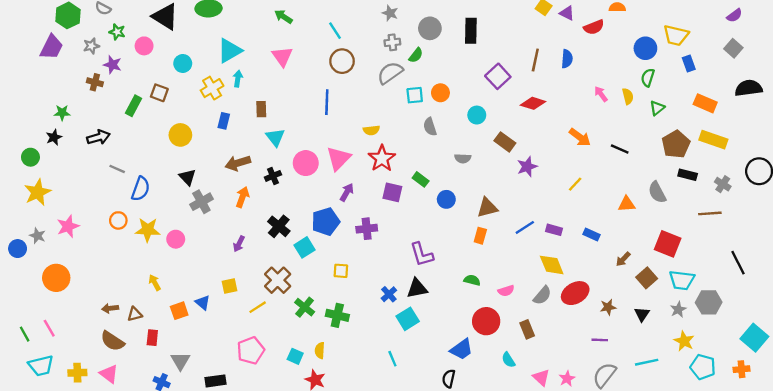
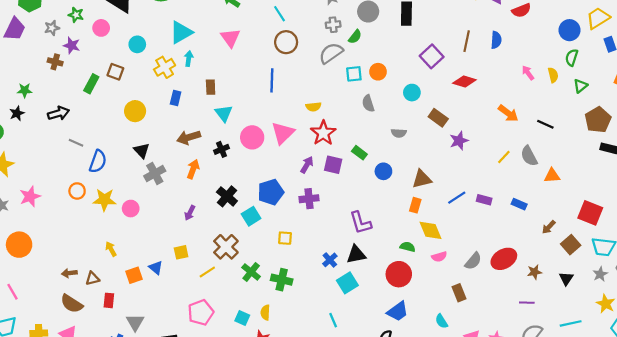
yellow trapezoid: (676, 35) -> (598, 18), turned 135
purple arrow: (347, 192) -> (307, 165), moved
gray semicircle: (657, 192) -> (529, 156), moved
yellow diamond: (552, 265) -> (431, 230), moved
red circle: (486, 321) -> (399, 274), moved

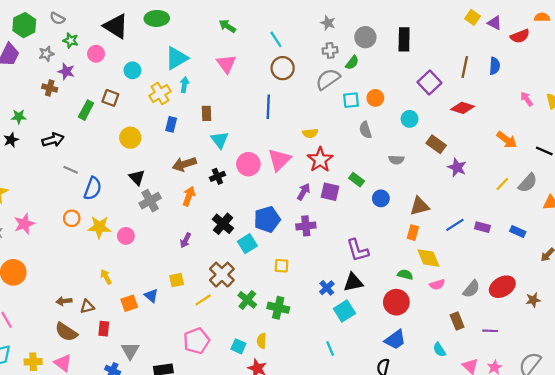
purple star: (459, 141) -> (457, 167), turned -30
gray semicircle: (529, 156) -> (528, 183), turned -110
purple line: (527, 303) -> (490, 331), moved

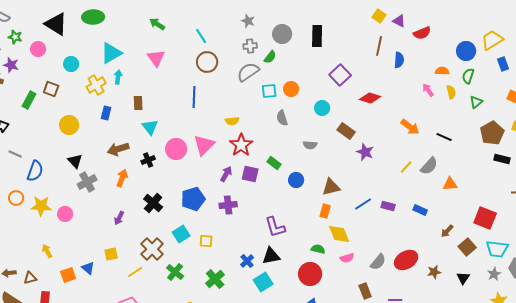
orange semicircle: (542, 17) -> (442, 71), moved
brown line: (465, 67) -> (379, 46), moved
cyan square: (247, 244) -> (181, 234), moved
green cross: (278, 308) -> (215, 279), moved, turned 36

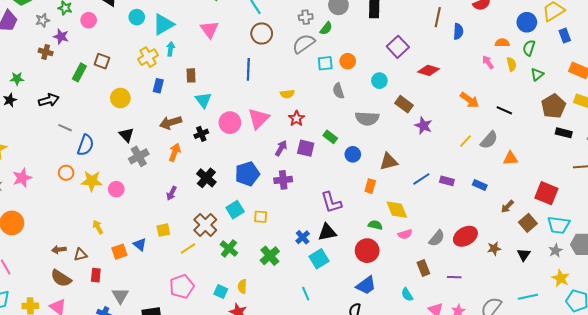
cyan circle: (71, 64) -> (137, 17), moved
red star: (241, 145) -> (296, 118), size x0.7
gray semicircle: (310, 145) -> (367, 118), size x1.6
orange rectangle: (325, 211) -> (370, 186), moved

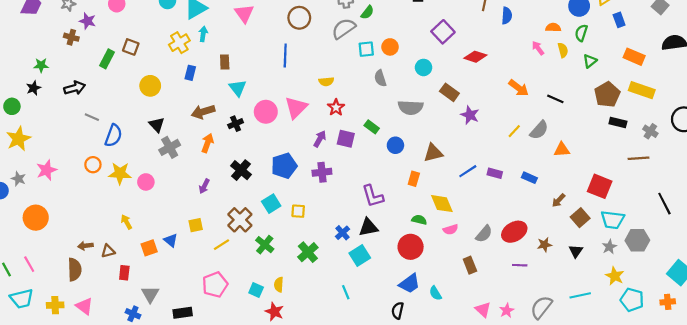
purple line: (454, 277) -> (520, 265), moved
brown semicircle: (61, 278) -> (75, 269), moved, turned -125
cyan semicircle: (407, 295) -> (435, 293), moved

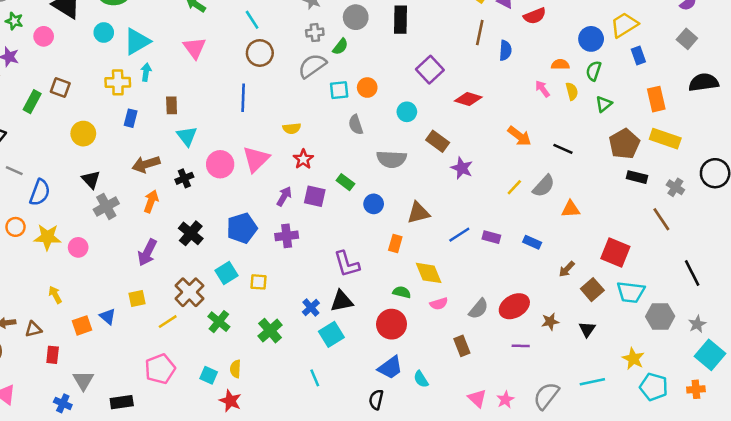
yellow cross: (179, 43) -> (118, 82), turned 30
orange rectangle: (634, 57) -> (656, 99), turned 54
brown line: (638, 158) -> (661, 219), turned 60
purple arrow: (204, 186) -> (147, 253), size x1.5
gray star: (609, 247) -> (697, 324), moved

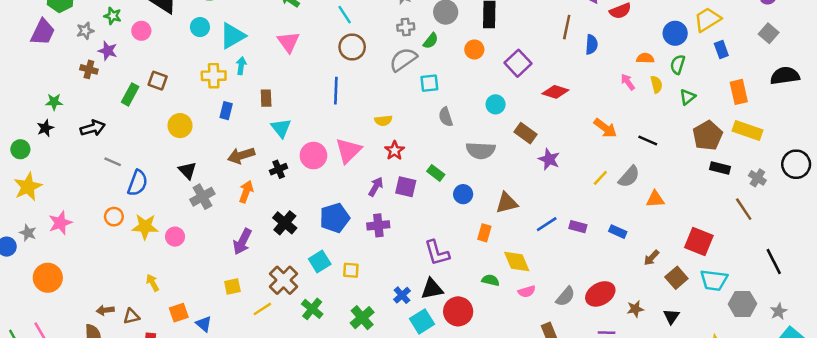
orange circle: (367, 88) -> (474, 49), moved
blue triangle: (108, 316) -> (204, 324), moved
red circle: (392, 324) -> (458, 311), moved

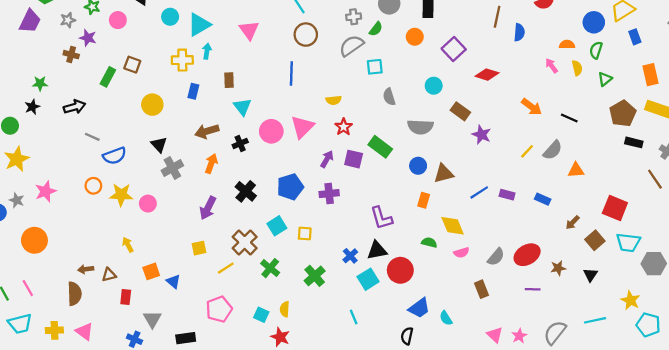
green rectangle: (436, 173) -> (380, 147), size x1.5
blue semicircle: (138, 183) -> (115, 156), turned 50
blue circle: (463, 194) -> (418, 166), moved

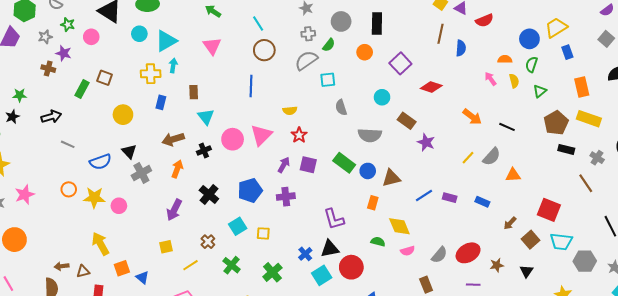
green rectangle: (380, 147) -> (344, 163), moved
blue semicircle: (115, 156) -> (100, 162), moved
brown cross: (245, 242) -> (208, 242), size x0.6
yellow arrow: (128, 245) -> (100, 244), size x1.6

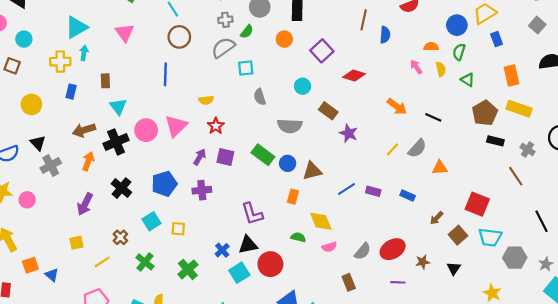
cyan circle: (139, 34) -> (24, 39), moved
green triangle: (540, 91) -> (468, 80), turned -48
black cross: (204, 150) -> (116, 142), size x1.6

